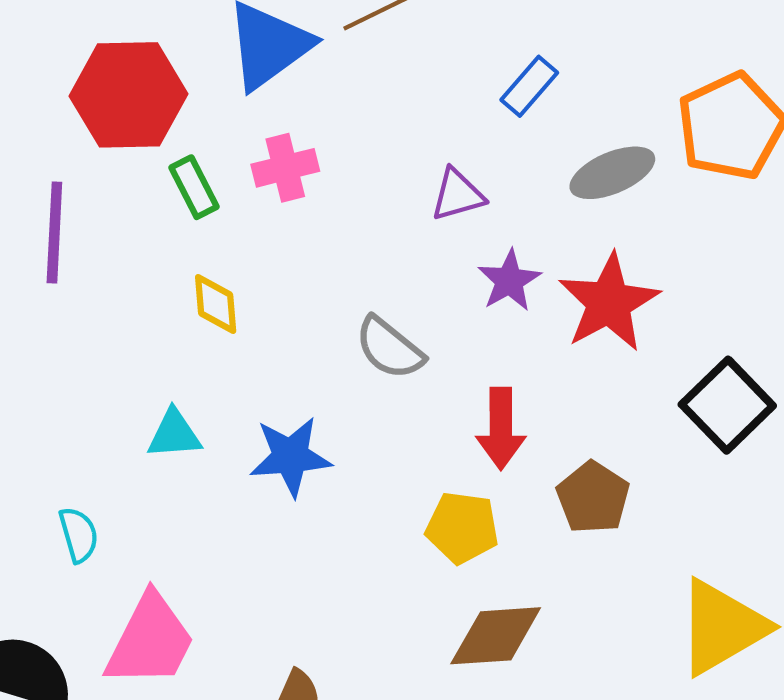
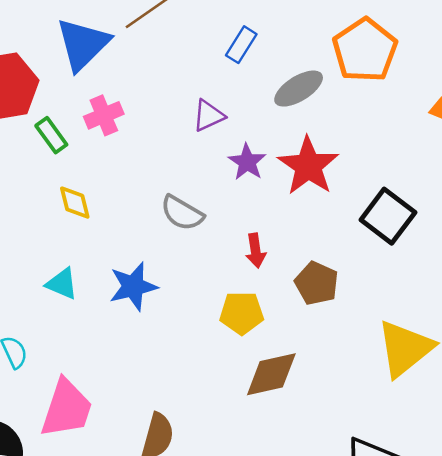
red arrow: (501, 429) -> (256, 251), size x0.7
cyan triangle: (174, 434) -> (62, 284), turned 36

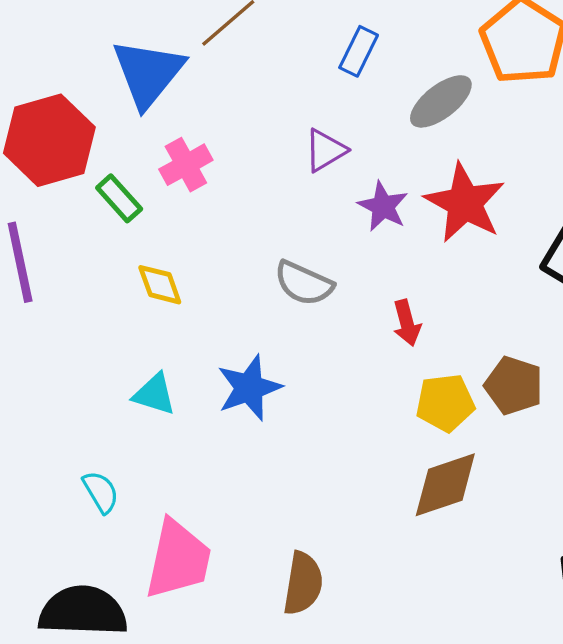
brown pentagon: (317, 283) -> (514, 386), moved
yellow pentagon: (242, 313) -> (445, 403), moved

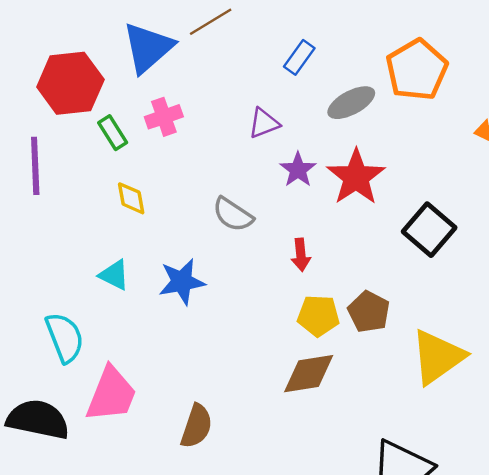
cyan semicircle: (101, 492) -> (65, 338), size x1.6

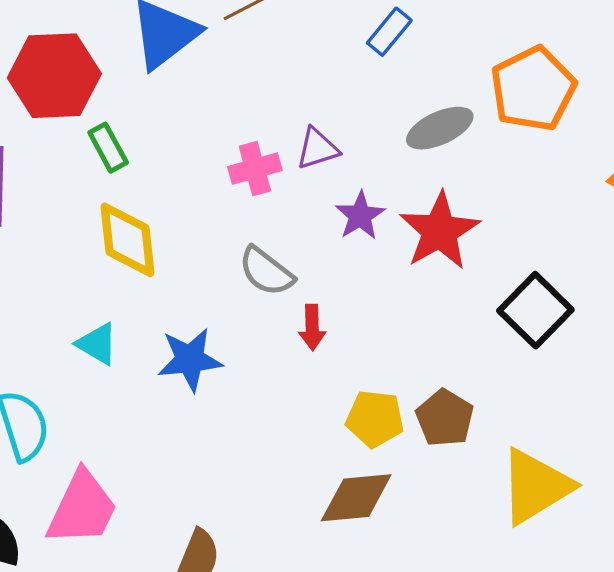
blue rectangle: (299, 57) -> (389, 32), moved
pink cross: (164, 117) -> (255, 169), moved
yellow diamond: (131, 198) -> (127, 240), size x1.6
red arrow: (301, 255) -> (312, 327), moved

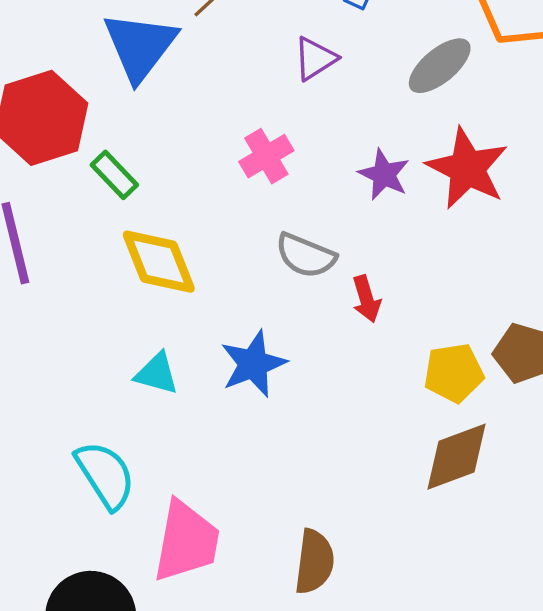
purple triangle: (317, 149) -> (315, 58), moved

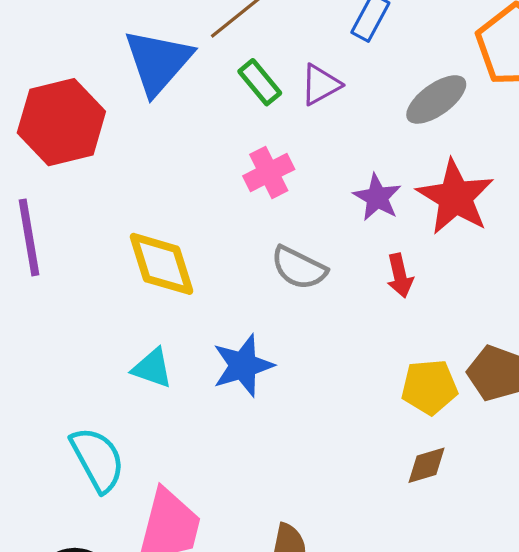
green rectangle: (114, 175) -> (260, 82), moved
red arrow: (366, 299) -> (400, 276), moved
brown diamond: (456, 457) -> (426, 465), size x0.6

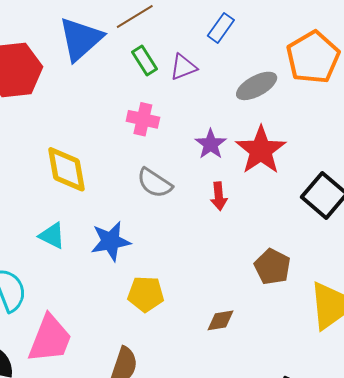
pink cross: (269, 173) -> (143, 119), turned 32
yellow pentagon: (429, 387) -> (146, 294), moved

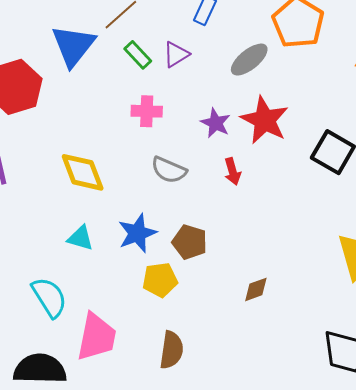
brown pentagon: (272, 267) -> (190, 242), moved
yellow pentagon: (146, 294) -> (160, 280), moved

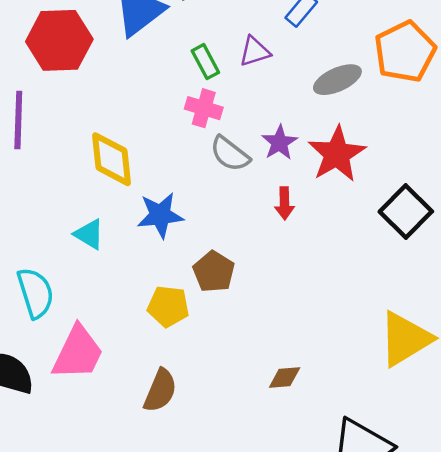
green rectangle: (138, 55) -> (205, 62), moved
gray semicircle: (169, 170) -> (230, 154), moved
blue star: (137, 233) -> (160, 215), moved
brown diamond: (256, 289) -> (285, 378), moved

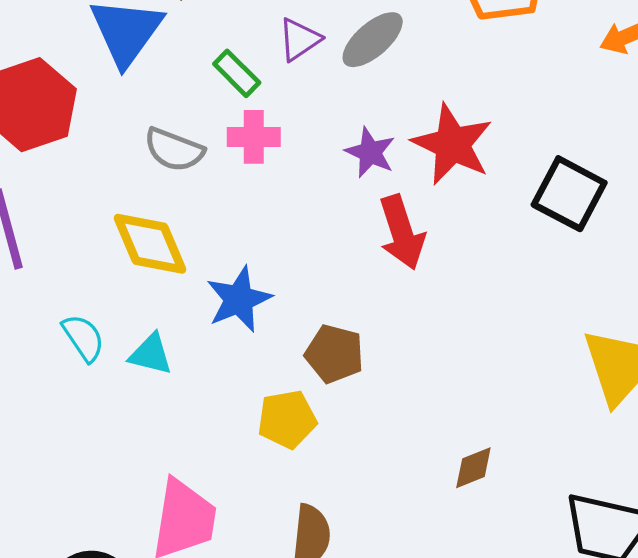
gray ellipse: (337, 80) -> (373, 40), moved
gray semicircle: (230, 154) -> (174, 150), moved
red arrow: (284, 203) -> (402, 232), size x1.6
cyan semicircle: (35, 293) -> (83, 338), moved, size x0.7

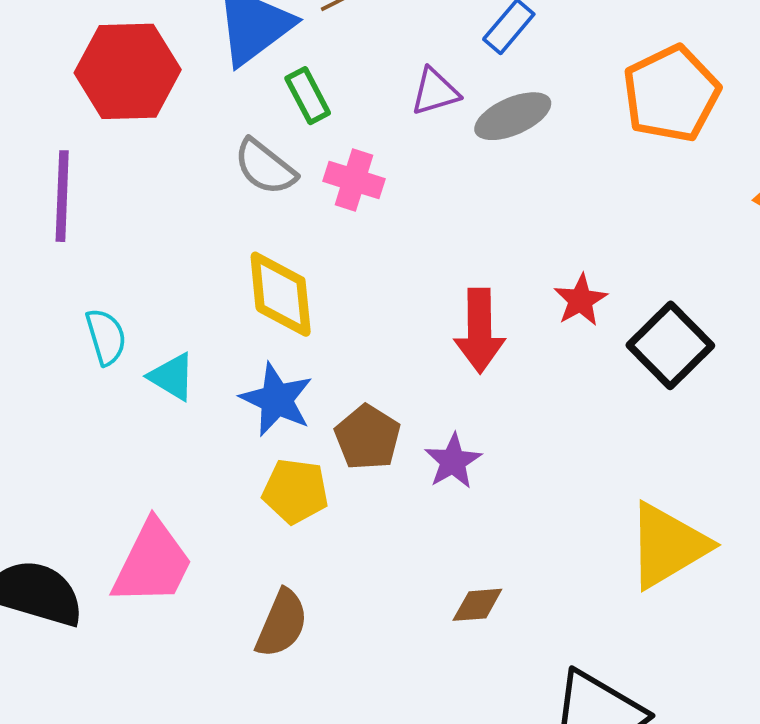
green rectangle: (237, 73) -> (308, 96), moved
red star: (452, 144) -> (581, 300), moved, size x0.6
purple star: (370, 152) -> (453, 461), moved
yellow diamond: (150, 244) -> (281, 294), moved
blue star: (239, 299) -> (277, 400), moved, turned 30

